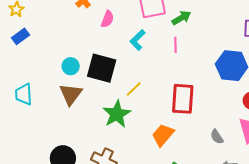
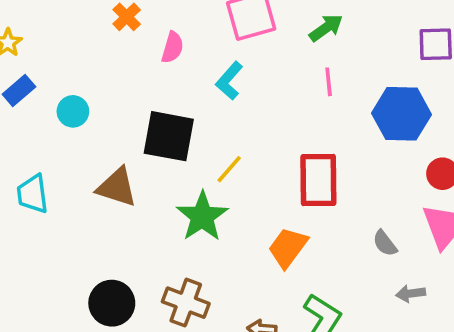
green arrow: (181, 18) -> (326, 28), moved
pink line: (176, 45) -> (329, 82), moved
cyan circle: (71, 66) -> (73, 111), moved
brown triangle: (71, 94) -> (117, 187), turned -45

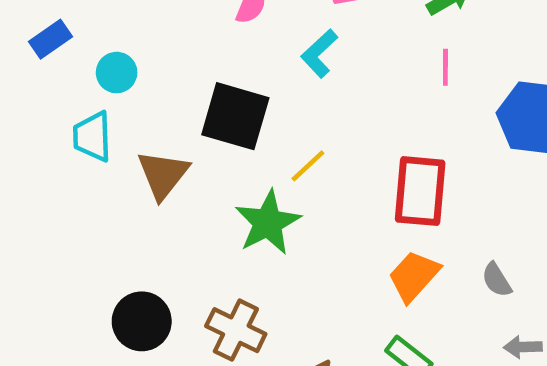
brown triangle: (117, 187) -> (163, 175), turned 45
cyan trapezoid: (33, 194) -> (92, 136), moved
orange trapezoid: (288, 247) -> (414, 276), moved

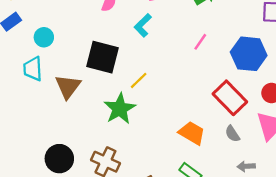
pink line: (445, 67) -> (200, 42), moved, turned 36
red rectangle: (420, 191) -> (230, 98), moved, turned -48
orange trapezoid: (414, 276) -> (192, 133), turned 80

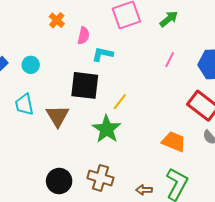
cyan L-shape: (143, 25) -> (103, 54), moved, turned 65
cyan circle: (44, 37) -> (31, 65), moved

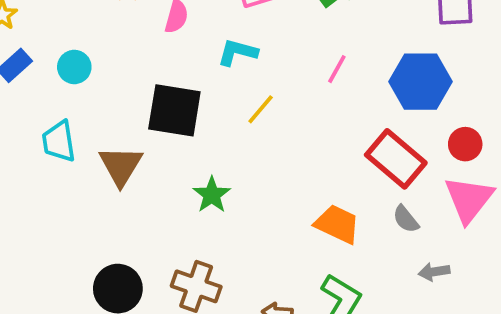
cyan L-shape: (103, 54) -> (238, 52), moved
yellow line: (120, 102) -> (261, 109), moved
green star: (107, 129) -> (212, 195), size x0.7

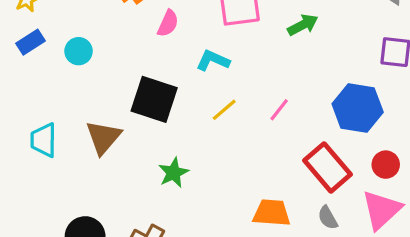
pink line: (337, 69) -> (279, 110), moved
cyan trapezoid: (59, 141) -> (44, 140), moved
orange trapezoid: (337, 224) -> (272, 213), turned -30

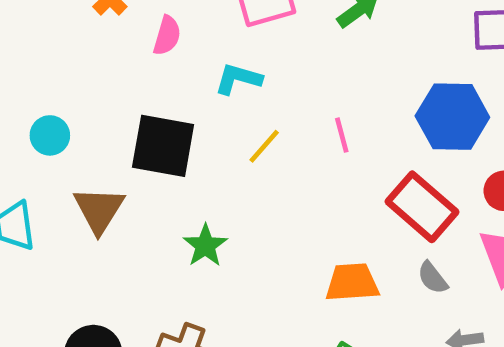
cyan circle: (79, 51) -> (50, 135), moved
pink line: (279, 110) -> (342, 135), turned -45

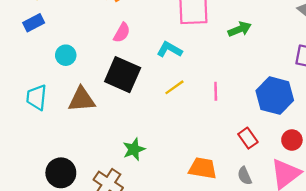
pink semicircle: (167, 36) -> (122, 33), moved
red rectangle: (422, 207) -> (248, 138), size x0.6
brown triangle: (99, 210) -> (82, 99), turned 40
green star: (205, 246) -> (134, 149), moved

